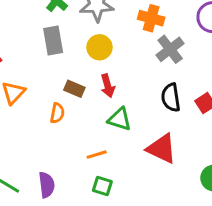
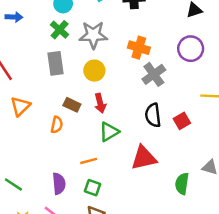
green triangle: (120, 119) -> (109, 132), turned -50
red triangle: (162, 149) -> (144, 158), turned -40
purple semicircle: (47, 185) -> (59, 184), moved

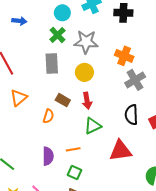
purple semicircle: (59, 184) -> (48, 156), moved

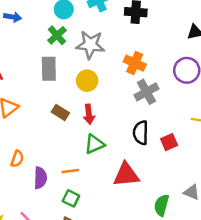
orange semicircle: (48, 116) -> (17, 159), moved

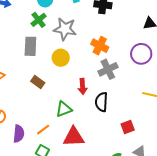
red arrow: (89, 114) -> (83, 86), moved
red square: (169, 142) -> (128, 127), moved
orange line: (70, 171) -> (43, 130), turned -32
red triangle: (126, 175) -> (74, 137), moved

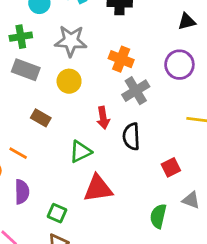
green cross: (39, 20) -> (21, 37), moved, turned 35
gray rectangle: (30, 46) -> (26, 70), turned -66
orange line: (43, 130) -> (18, 153), moved, turned 72

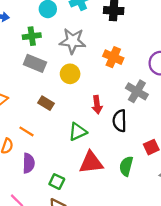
gray cross: (136, 91) -> (137, 91), moved, turned -30
green semicircle: (158, 216) -> (126, 166), moved

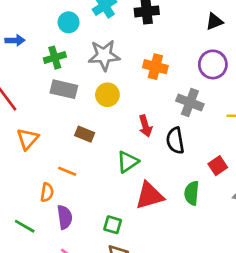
purple semicircle: (29, 163) -> (65, 217), moved

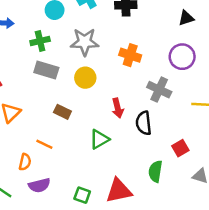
red triangle: (149, 196) -> (119, 191), moved
purple semicircle: (65, 217) -> (39, 185), turned 80

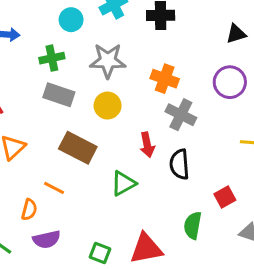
gray cross: (159, 90) -> (181, 115), moved
brown rectangle: (62, 112) -> (78, 148), size x1.6

